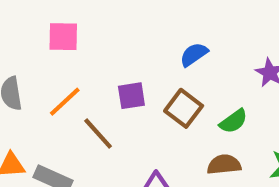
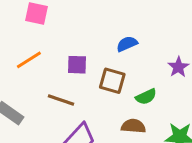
brown square: (184, 108) -> (112, 81), turned -32
brown line: (98, 133) -> (61, 100), moved, turned -40

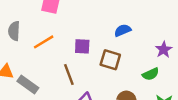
green semicircle: (146, 97) -> (151, 74), moved
brown line: (61, 100) -> (69, 75), turned 50

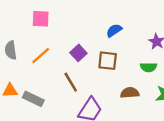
purple square: (82, 46) -> (78, 53), turned -35
green semicircle: (151, 74) -> (148, 67), turned 35

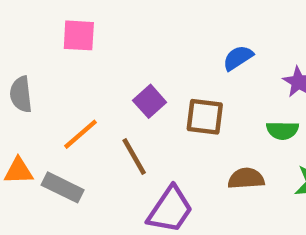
blue semicircle: (114, 30) -> (238, 58), moved
orange line: (41, 55) -> (81, 134), moved

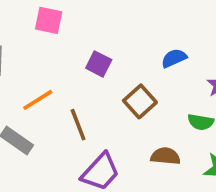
purple square: (150, 101) -> (99, 64), moved, turned -30
brown square: (205, 117) -> (140, 101), turned 32

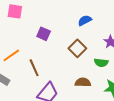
blue semicircle: (174, 58) -> (85, 20), moved
brown square: (140, 101) -> (77, 48), moved

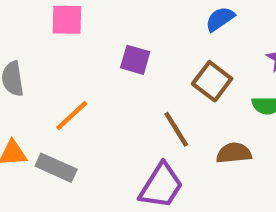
brown line: (34, 68) -> (176, 129), moved

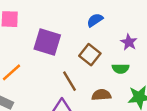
purple square: (135, 60) -> (47, 42), size x1.6

